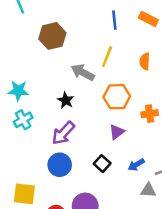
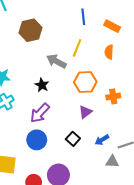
orange rectangle: (148, 19) -> (112, 26), moved

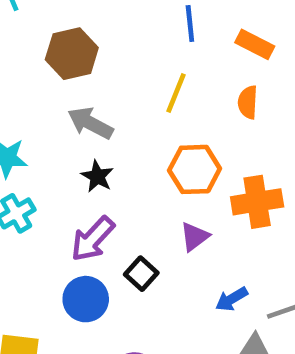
gray arrow: (56, 61) -> (90, 123), moved
orange cross: (113, 96) -> (257, 202), size x1.5
black square: (73, 139) -> (141, 274), moved

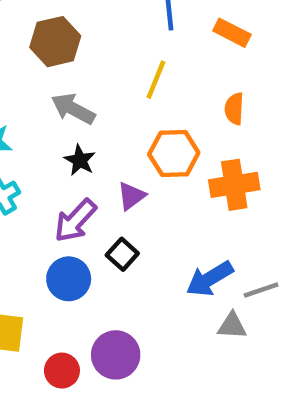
orange semicircle: (248, 102) -> (234, 109), moved
purple triangle: (195, 237) -> (131, 196), moved
blue arrow: (232, 299) -> (210, 279), size x1.5

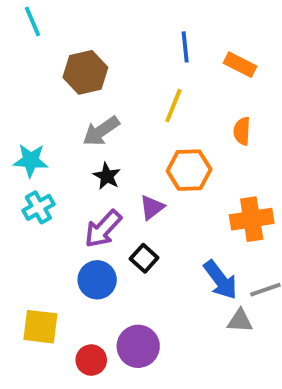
gray arrow: (73, 109) -> (101, 131), turned -63
orange cross: (234, 185) -> (252, 219), moved
blue arrow: (210, 279) -> (220, 280), turned -96

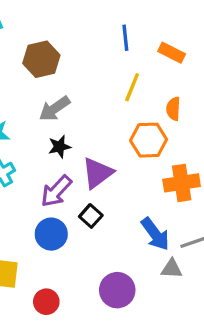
yellow line: (173, 106) -> (132, 87), moved
orange hexagon: (189, 170) -> (149, 140), moved
black star: (107, 176) -> (59, 147), turned 30
purple triangle: (152, 207) -> (97, 173), size x1.5
purple circle: (138, 346) -> (117, 290), moved

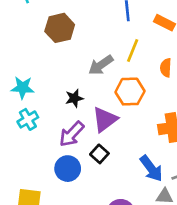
gray arrow: (55, 109) -> (101, 65), moved
orange hexagon: (149, 140) -> (130, 92), moved

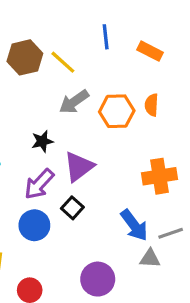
yellow line: (133, 50) -> (63, 62), moved, turned -70
orange hexagon: (130, 92) -> (117, 111), moved

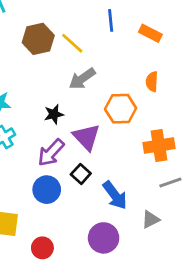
orange hexagon: (117, 111) -> (121, 109), moved
purple triangle: (79, 167) -> (86, 137), turned -36
blue arrow: (134, 225) -> (115, 195), moved
gray line: (171, 233) -> (170, 182), moved
gray triangle: (150, 258) -> (150, 219), turned -30

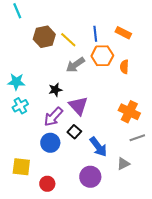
blue line: (111, 20) -> (95, 34), moved
orange hexagon: (121, 109) -> (102, 56), moved
orange cross: (159, 146) -> (129, 112), turned 35

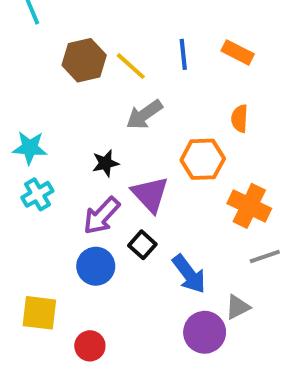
orange hexagon: (102, 56) -> (203, 159), moved
purple circle: (90, 177) -> (205, 332), moved

